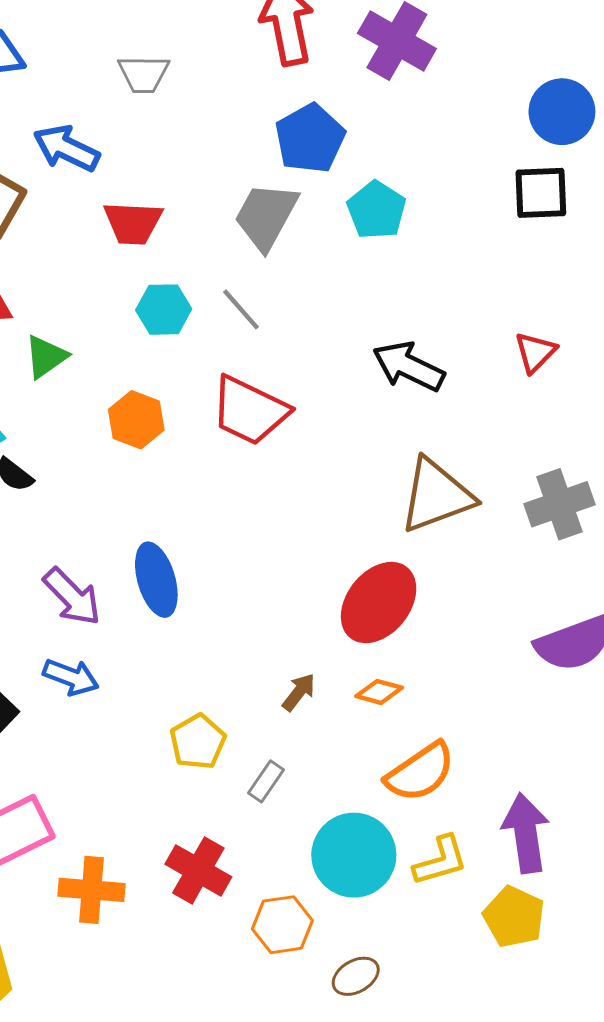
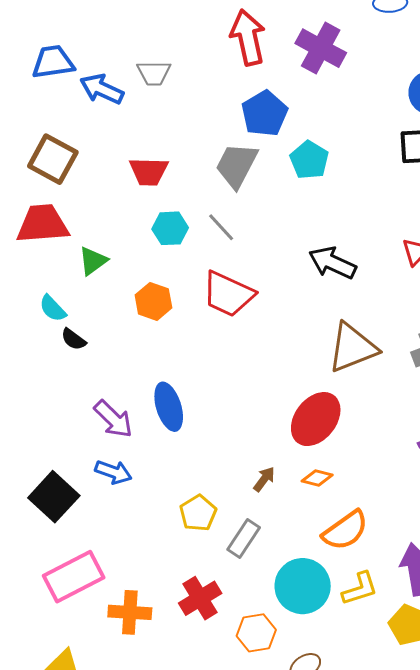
blue arrow: (66, 148) -> (102, 89), moved
gray rectangle: (266, 781) -> (244, 539), size x1.4
red cross: (198, 870) -> (200, 598), turned 30

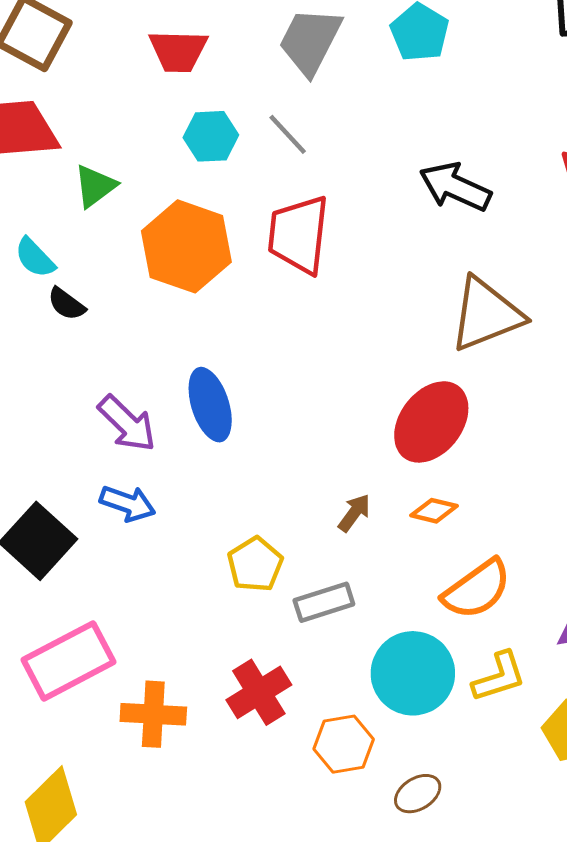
red trapezoid: (228, 294) -> (299, 235), turned 72
orange hexagon: (153, 301) -> (186, 246), size x1.6
gray rectangle: (244, 539) -> (324, 602), turned 39

